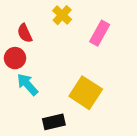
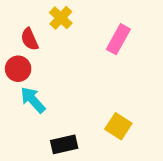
yellow cross: (62, 15) -> (61, 18), moved
yellow square: (86, 93) -> (118, 126), moved, size x0.7

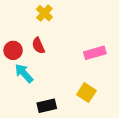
red semicircle: (30, 39) -> (38, 46), moved
pink rectangle: (118, 39) -> (95, 53), moved, turned 45

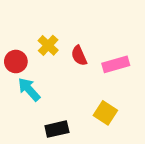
yellow cross: (44, 13) -> (48, 45), moved
red semicircle: (38, 46) -> (79, 56), moved

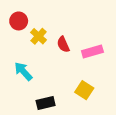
red circle: (16, 61) -> (19, 21), moved

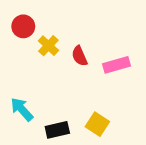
cyan arrow: (23, 71) -> (22, 109), moved
yellow square: (84, 90) -> (97, 124), moved

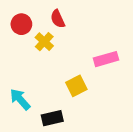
red semicircle: (80, 56) -> (58, 19), moved
yellow square: (97, 124) -> (76, 86), moved, turned 30

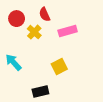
pink rectangle: (106, 59) -> (68, 31), moved
cyan arrow: (20, 99) -> (13, 62), moved

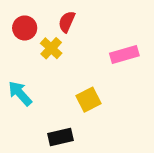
red semicircle: (45, 14) -> (67, 22), turned 48
pink rectangle: (68, 31) -> (124, 54), moved

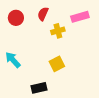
yellow cross: (51, 48) -> (58, 31), moved, turned 32
pink rectangle: (124, 54) -> (80, 17), moved

